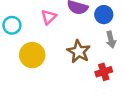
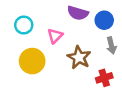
pink triangle: (49, 17) -> (55, 36), moved
cyan circle: (12, 25) -> (24, 25), moved

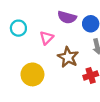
yellow circle: (32, 61) -> (32, 74), moved

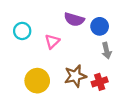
brown star: (68, 57) -> (75, 76), moved, turned 30

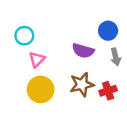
purple semicircle: (74, 19) -> (83, 51), moved
pink triangle: (52, 41) -> (37, 59), moved

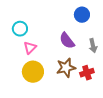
blue circle: (108, 31) -> (82, 15), moved
purple semicircle: (83, 51) -> (67, 41), turned 36

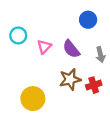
pink triangle: (30, 48) -> (44, 47), moved
yellow circle: (33, 72) -> (33, 99), moved

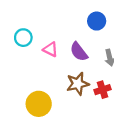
pink triangle: (44, 47) -> (50, 49), turned -49

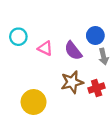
blue circle: (97, 21) -> (95, 36), moved

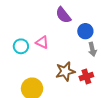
cyan circle: (18, 37) -> (21, 46), moved
purple semicircle: (73, 51) -> (63, 15), moved

